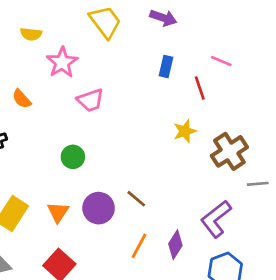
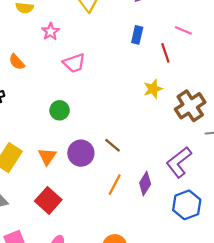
pink star: (62, 62) -> (51, 31), size x0.7

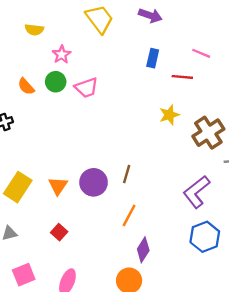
red line: (165, 53) -> (182, 77), turned -66
green circle: (60, 110) -> (56, 82), moved
brown line: (112, 145) -> (127, 174), turned 66
purple diamond: (145, 184) -> (143, 250), moved
red square: (48, 200) -> (59, 232), size x0.6

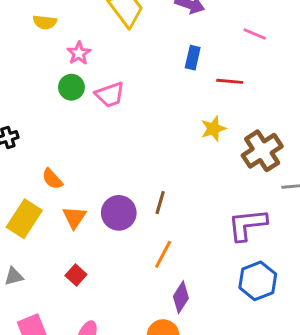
pink line: (201, 53) -> (255, 34), moved
orange semicircle: (26, 86) -> (52, 179), moved
purple L-shape: (196, 192) -> (247, 225), turned 32

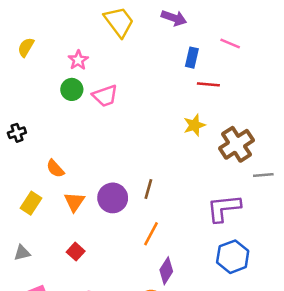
yellow semicircle: (45, 22) -> (26, 47), moved, turned 114
blue rectangle: (193, 58) -> (192, 58), moved
yellow rectangle: (24, 219) -> (31, 203), size x0.7

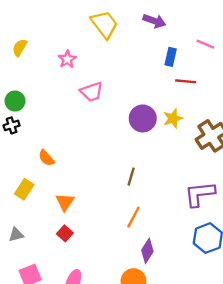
green circle: (72, 89) -> (15, 101), moved
purple circle: (113, 198) -> (143, 118), moved
orange triangle: (74, 202) -> (65, 202), moved

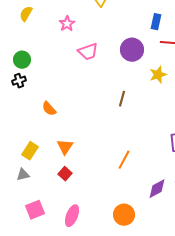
purple circle: (143, 118) -> (132, 50), moved
brown line: (131, 177) -> (122, 99), moved
yellow rectangle: (24, 189) -> (30, 151), moved
purple diamond: (147, 251) -> (157, 189), moved, turned 30

